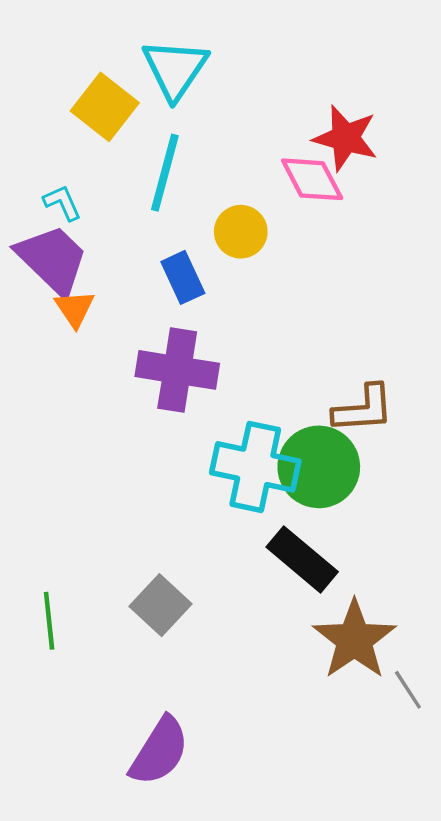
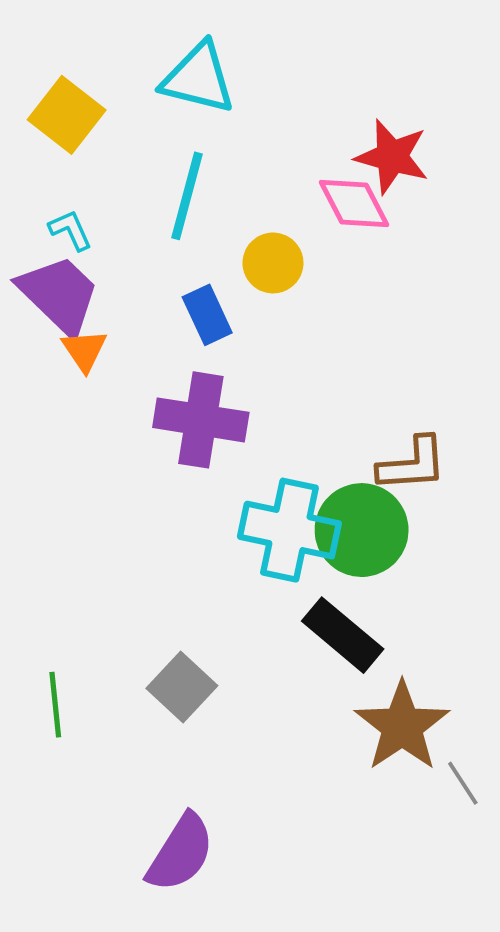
cyan triangle: (175, 69) -> (198, 78), turned -50
yellow square: (105, 107) -> (67, 115), moved

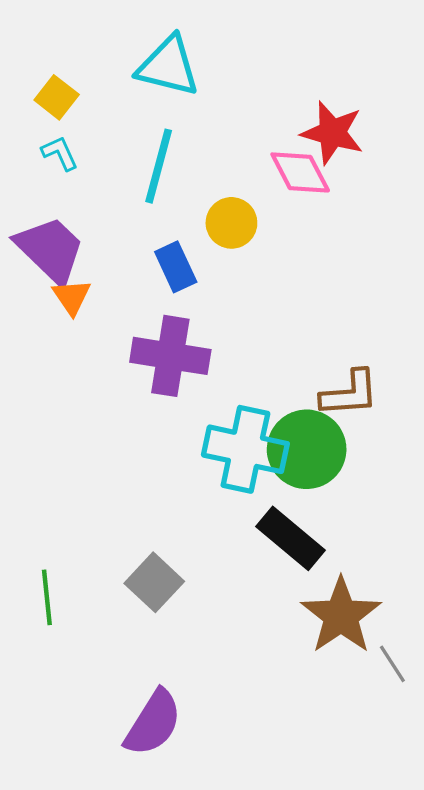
yellow square: (67, 115) -> (57, 97), size x0.7
cyan L-shape: (70, 230) -> (60, 153), moved

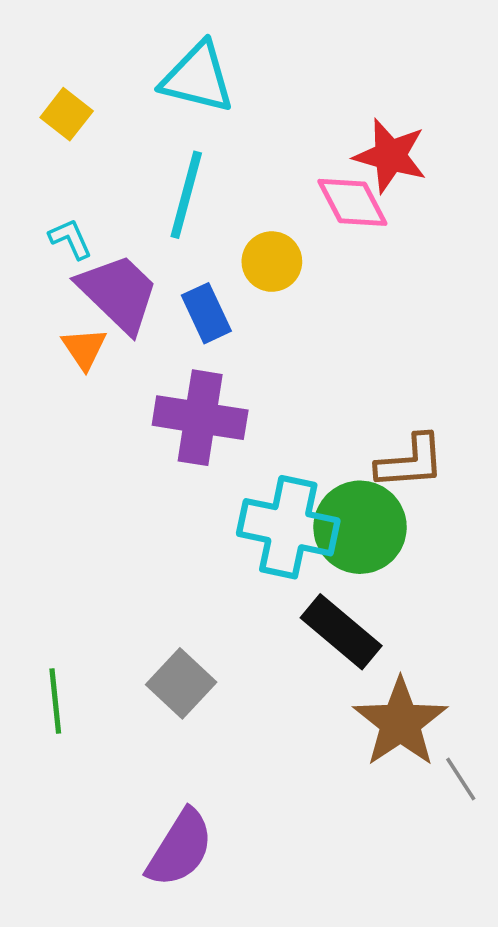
cyan L-shape: (60, 153) -> (70, 239), moved
purple trapezoid: (50, 250) -> (118, 293), moved

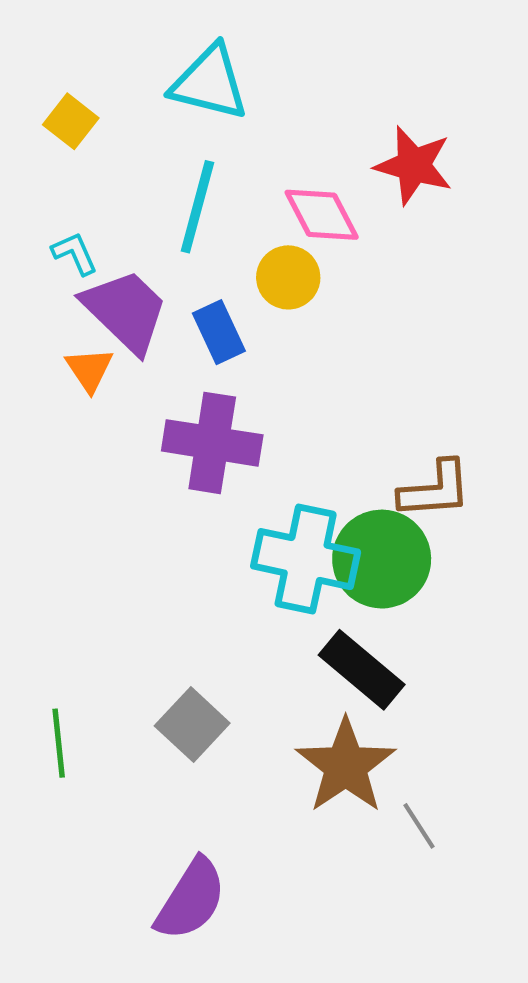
pink diamond: (352, 202) -> (322, 215), moved
brown star: (400, 722) -> (346, 766), moved
gray line: (461, 779) -> (419, 826), moved

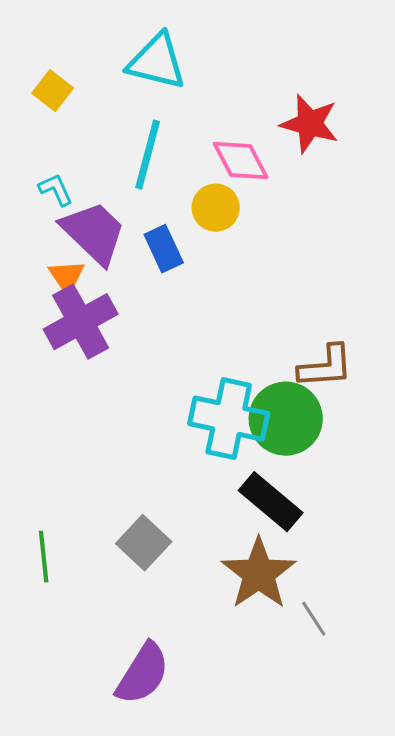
purple cross: (212, 443) -> (81, 322), moved, turned -38

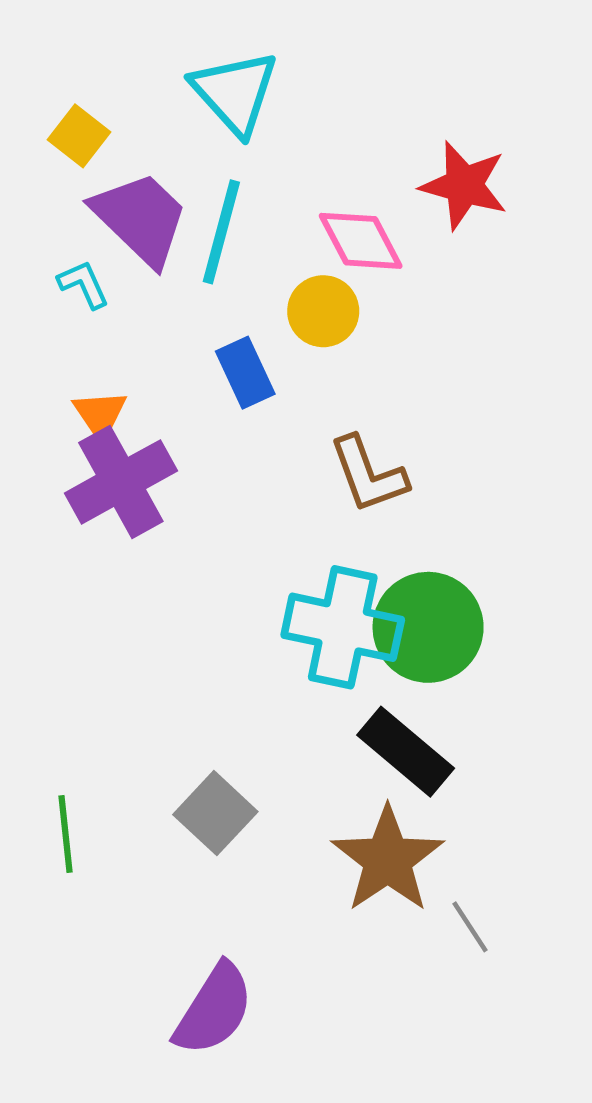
cyan triangle: (157, 62) -> (235, 92), turned 34
purple trapezoid: (94, 233) -> (140, 218), moved
brown L-shape: (326, 367) -> (368, 474), moved, turned 74

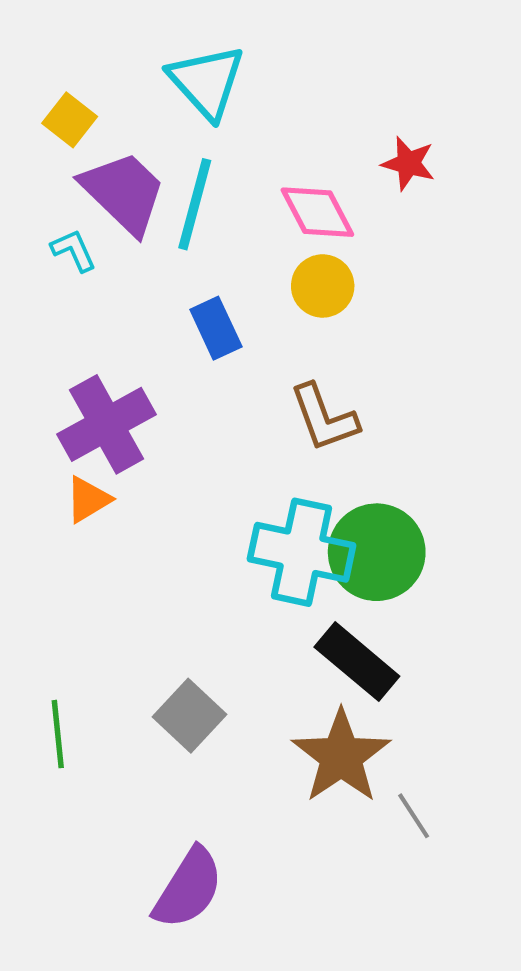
red star: (464, 185) -> (408, 163), size x0.7
yellow circle: (323, 311) -> (323, 286), moved
orange triangle: (100, 415) -> (88, 499), moved, turned 33

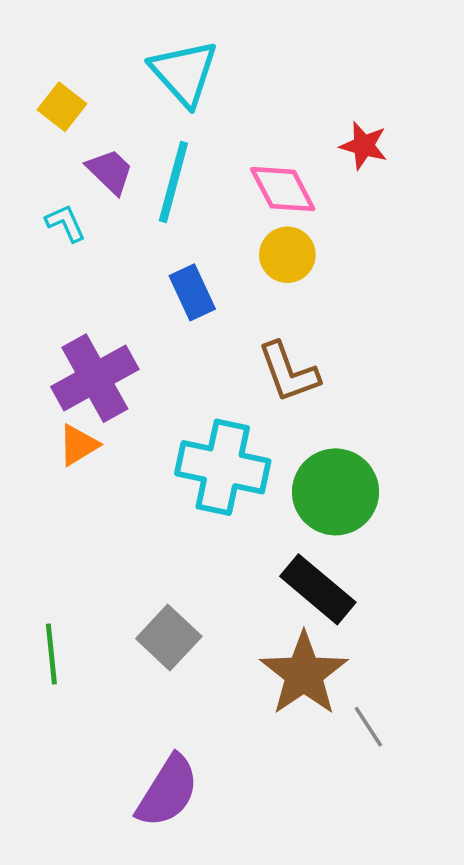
purple trapezoid: (124, 192) -> (110, 171), size x0.6
cyan cross: (302, 552) -> (223, 467), moved

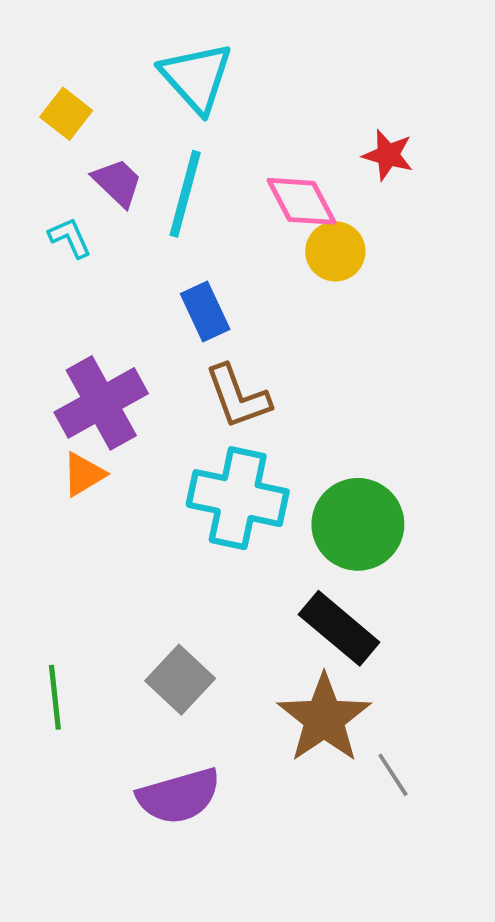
yellow circle: (287, 255) -> (335, 251), moved
brown L-shape: (289, 372) -> (238, 397), moved
purple semicircle: (168, 791) -> (179, 796), moved, turned 42

